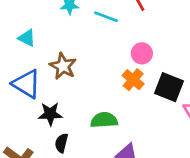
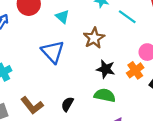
brown star: (63, 66) -> (94, 38), moved
black star: (50, 114) -> (106, 69), moved

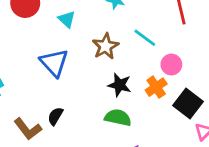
cyan line: (127, 17) -> (145, 38), moved
black semicircle: (67, 104) -> (55, 116), moved

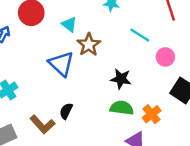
brown star: (106, 46) -> (89, 45), moved
orange cross: (156, 87) -> (152, 114), moved

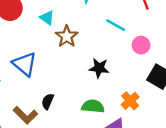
blue triangle: (61, 64) -> (25, 64), moved
green semicircle: (122, 108) -> (93, 106), moved

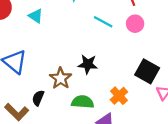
brown star: (67, 36) -> (61, 78), moved
pink circle: (141, 45) -> (135, 24), moved

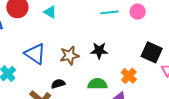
cyan line: (103, 22) -> (110, 12), turned -30
brown star: (61, 78) -> (69, 55), moved, turned 30
black semicircle: (38, 98) -> (58, 84), turned 56

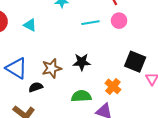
black semicircle: (58, 84) -> (36, 87), moved

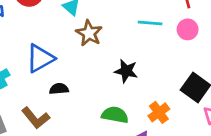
blue triangle: (17, 68) -> (40, 58), turned 45
brown star: (52, 68) -> (89, 33), moved, turned 30

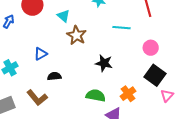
pink circle: (188, 29) -> (151, 48), moved
blue triangle: (40, 58) -> (41, 54), size x0.6

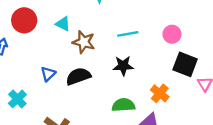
cyan line: (122, 28) -> (128, 34), moved
black semicircle: (54, 76) -> (78, 76), moved, size x1.5

